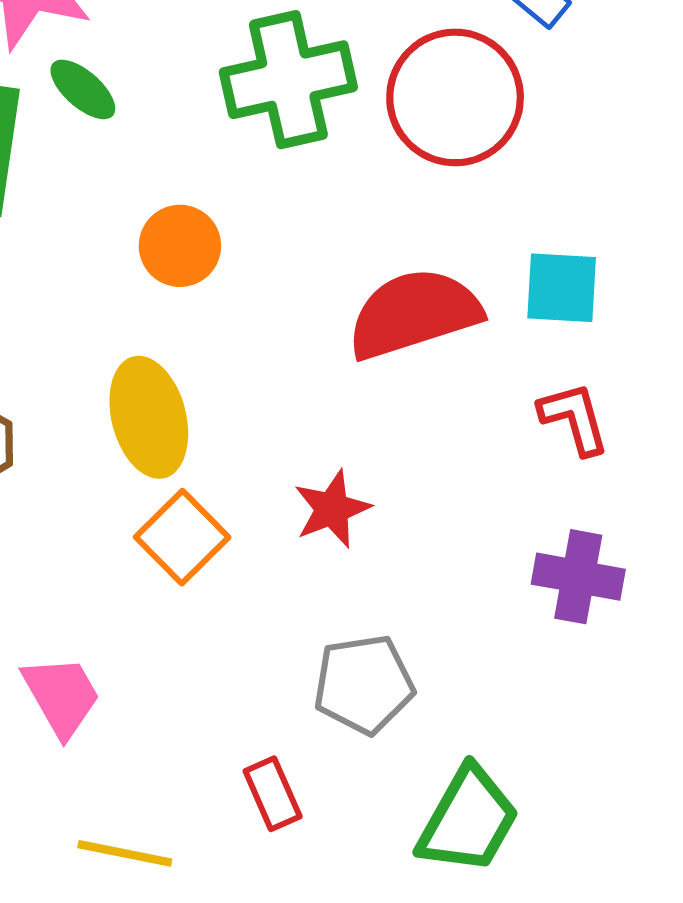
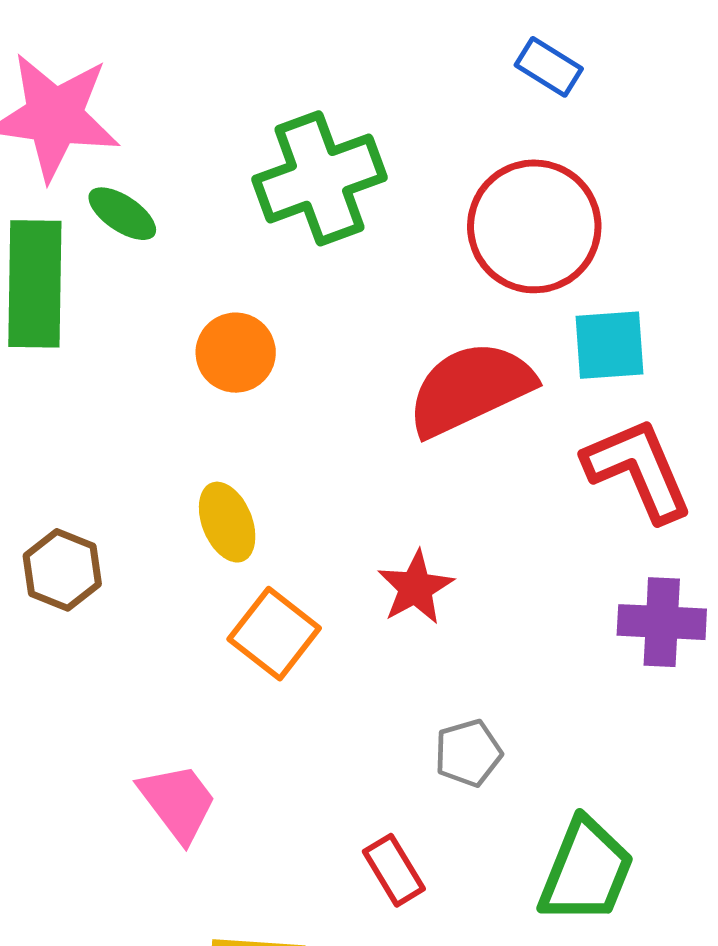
red circle: (455, 97) -> (534, 226), moved
yellow ellipse: (149, 417) -> (227, 522), size x0.7
red L-shape: (574, 418) -> (638, 470), size x1.5
gray pentagon: (364, 684) -> (468, 753), size x0.7

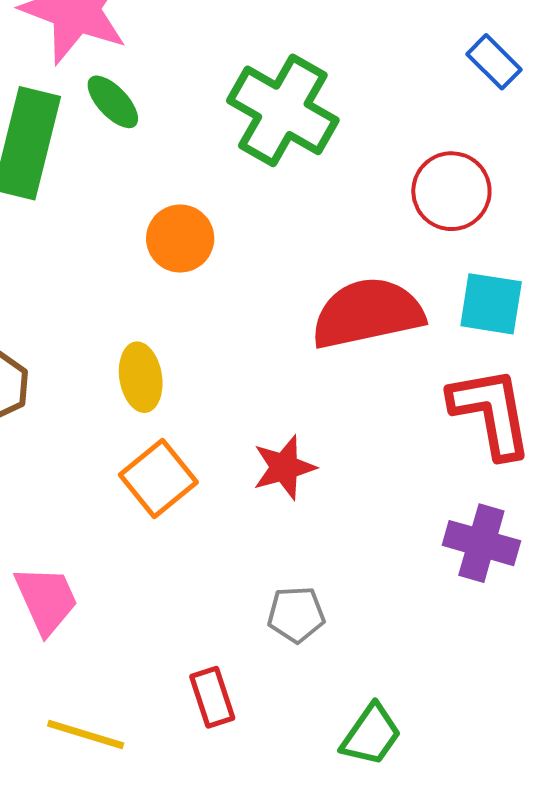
green cross: (320, 178) -> (283, 110), turned 37
red circle: (534, 226) -> (451, 191), size x0.7
green trapezoid: (586, 871) -> (371, 735), size x0.7

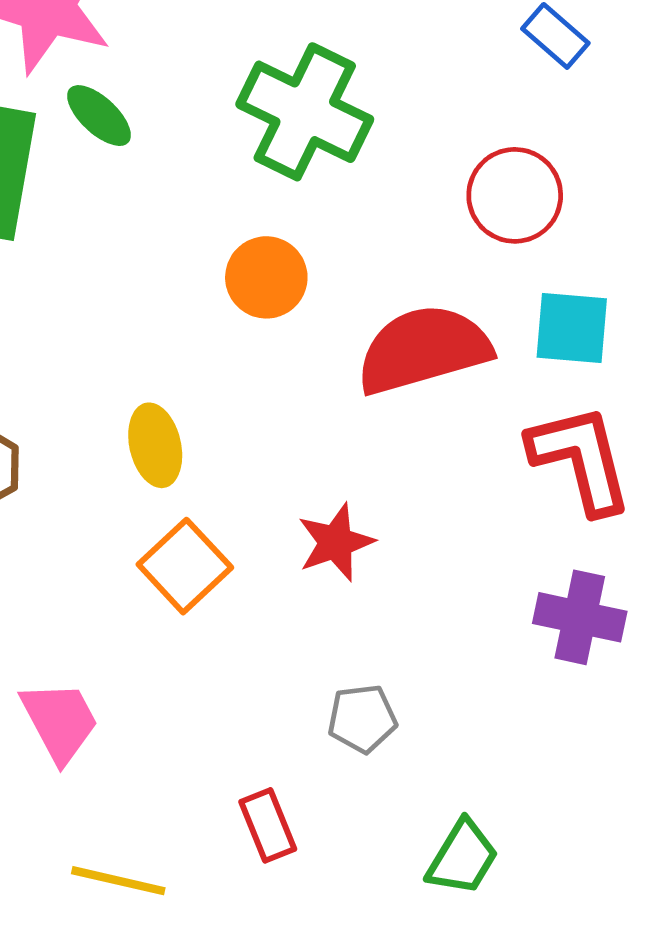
orange circle: (180, 239) -> (266, 277), moved

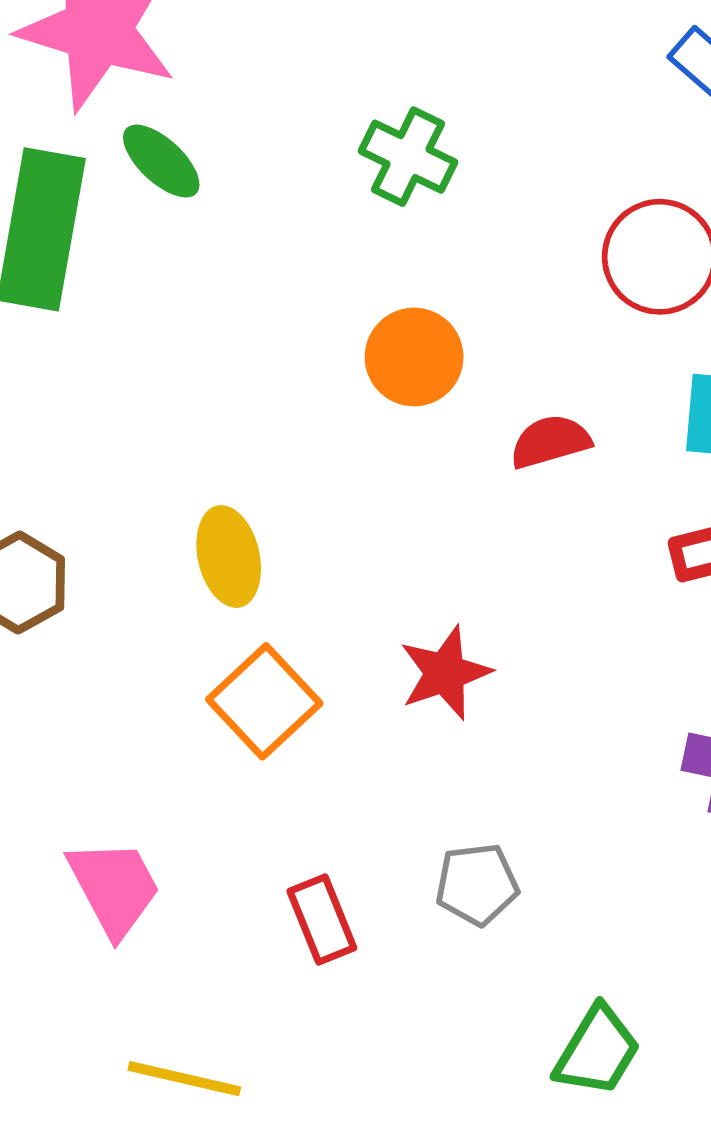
green cross: (305, 112) -> (408, 157), size x0.6
orange circle: (266, 277) -> (414, 357), moved
red semicircle: (423, 349) -> (550, 442), size x0.5
red rectangle: (268, 825) -> (322, 919), moved

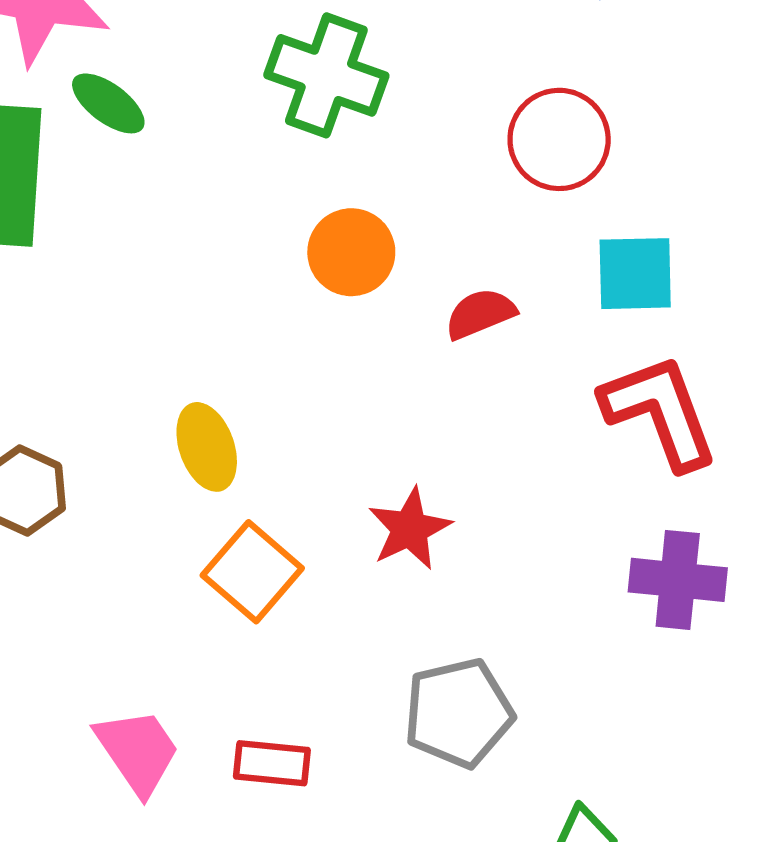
green cross: (408, 157) -> (326, 75), size x1.4
gray pentagon: (477, 884) -> (458, 713), size x1.5
red rectangle: (322, 919) -> (272, 763), moved, turned -56

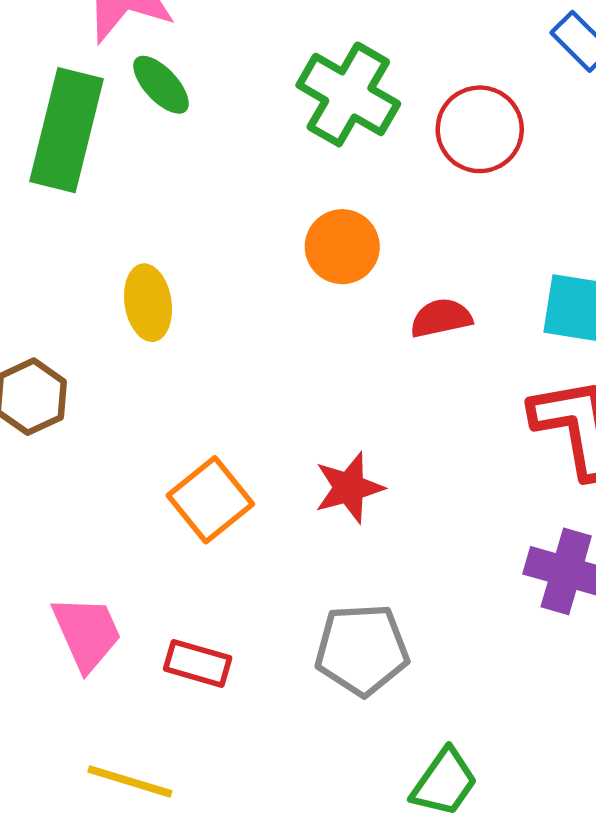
red circle: (559, 139) -> (480, 129), moved
yellow ellipse: (207, 447) -> (148, 303), moved

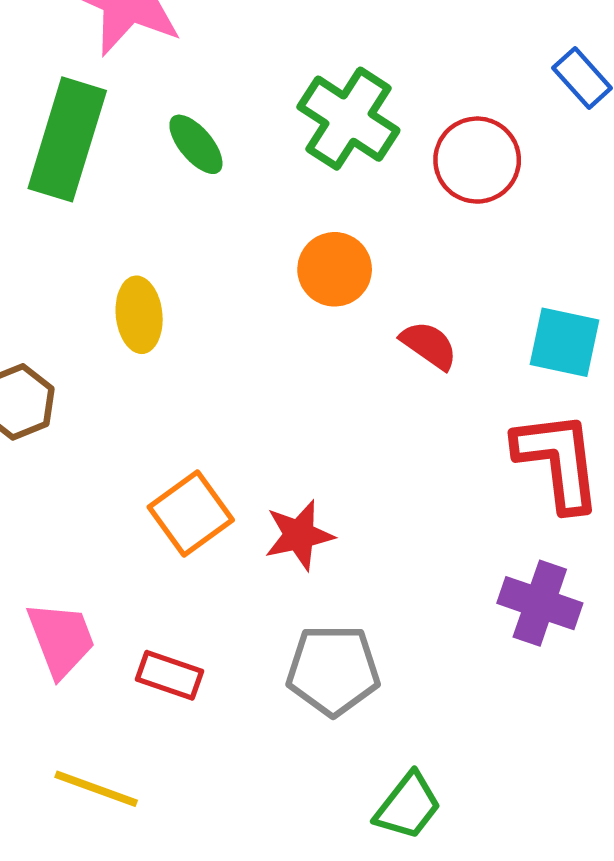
green ellipse: (161, 85) -> (196, 144), moved
red semicircle: (441, 318) -> (429, 345), turned 44
red star: (349, 488) -> (299, 535), moved

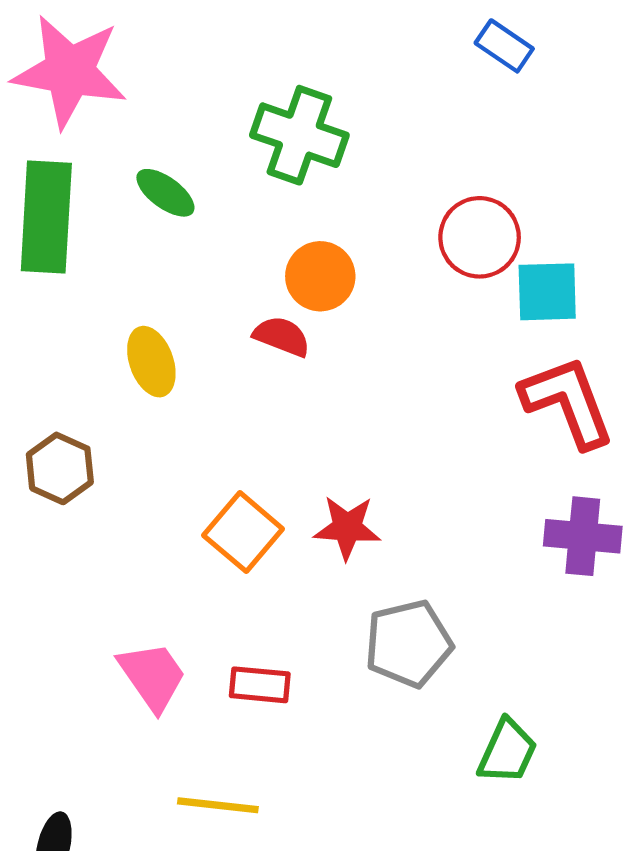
red circle: (477, 160) -> (480, 237), moved
red semicircle: (429, 345) -> (282, 336), moved
red star: (299, 535) -> (347, 528), turned 30

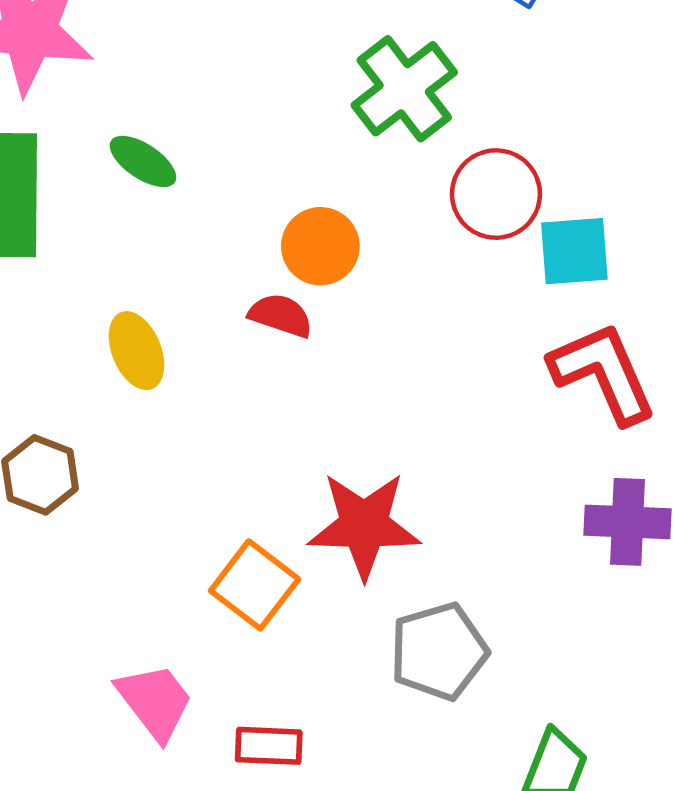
green cross: (299, 135) -> (404, 89), moved, turned 36
red star: (347, 528) -> (364, 525), size x1.5
orange square: (243, 532) -> (255, 585), moved
red rectangle: (260, 685) -> (269, 746), moved

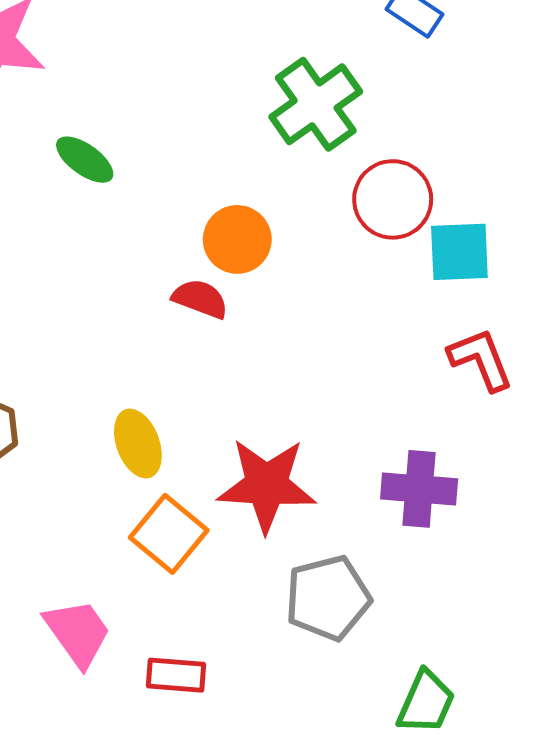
yellow ellipse: (137, 351) -> (138, 444), moved
red L-shape: (603, 373) -> (481, 359), size x0.7
purple cross: (627, 522) -> (419, 489), moved

